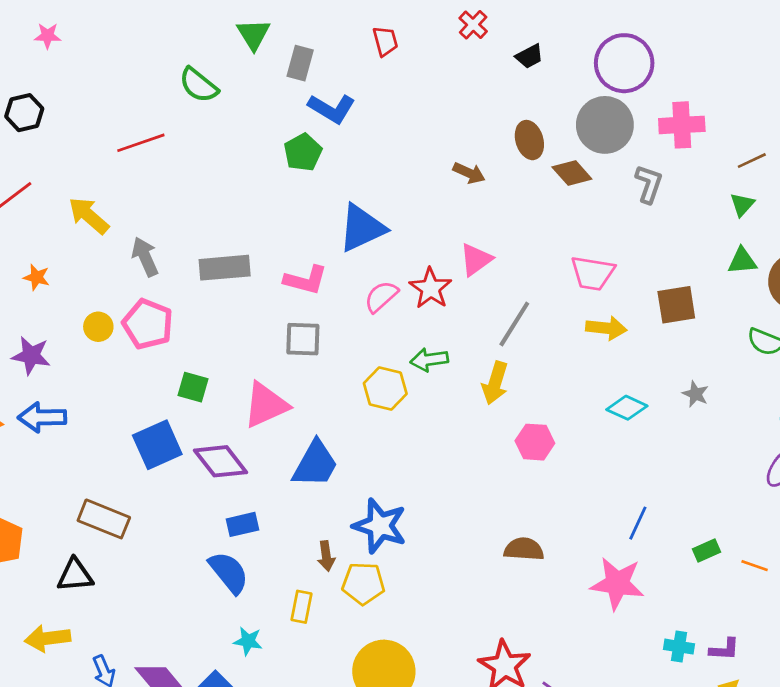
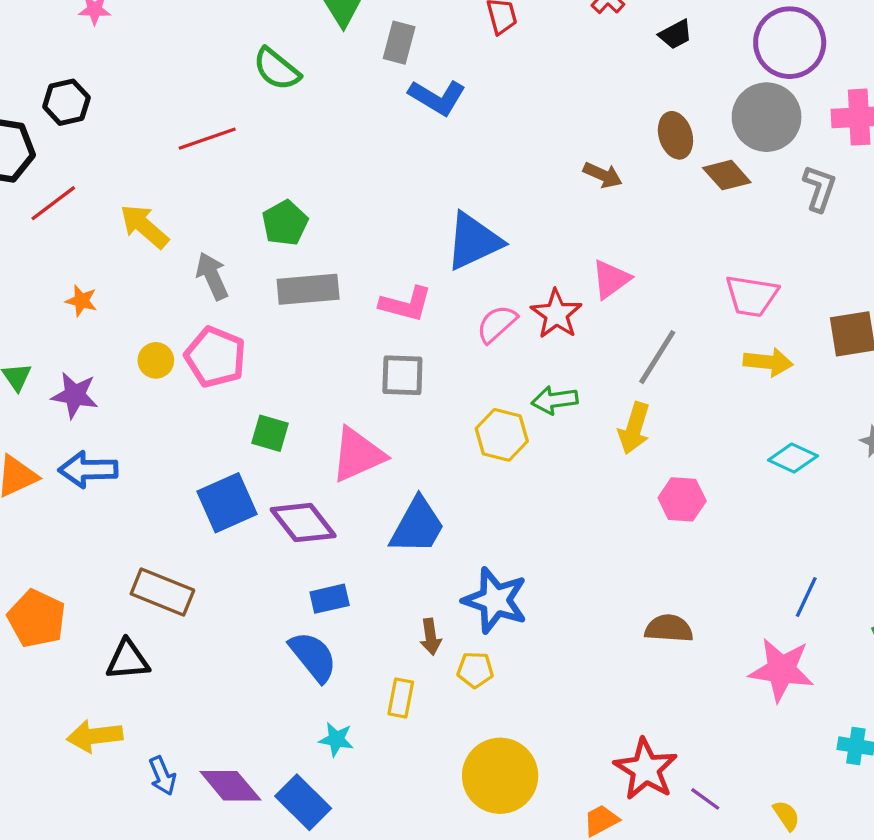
green pentagon: (303, 152) -> (285, 223), moved
yellow pentagon: (363, 583) -> (475, 670), size x0.7

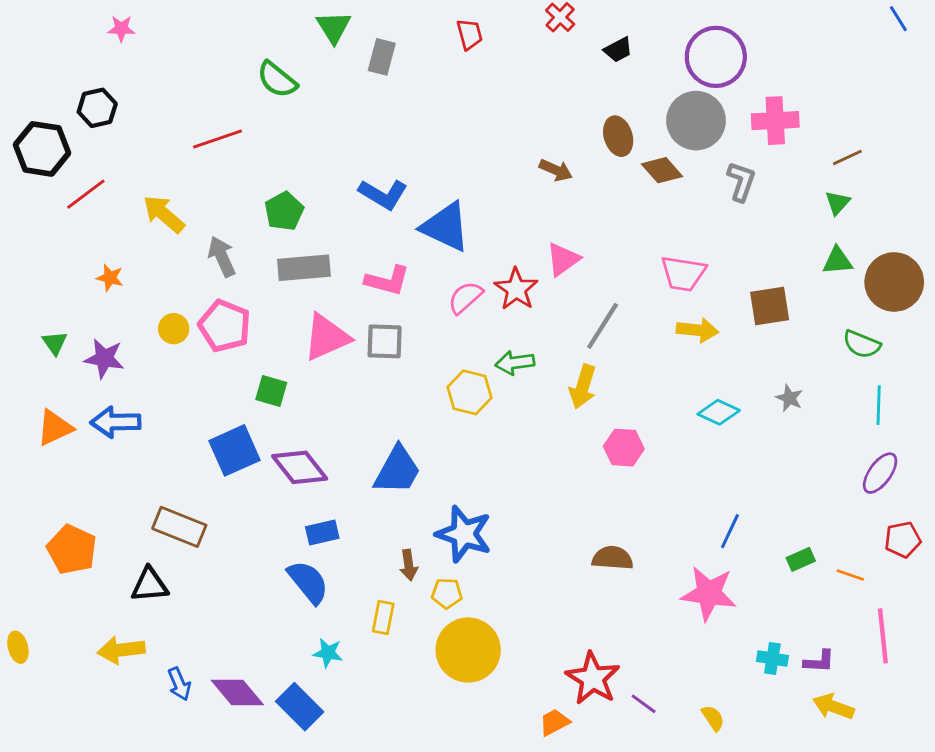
blue L-shape: (437, 97) -> (383, 194), moved
blue triangle: (474, 241) -> (445, 227), turned 50
pink triangle: (358, 455) -> (327, 337), moved
yellow circle: (500, 776) -> (468, 650), moved

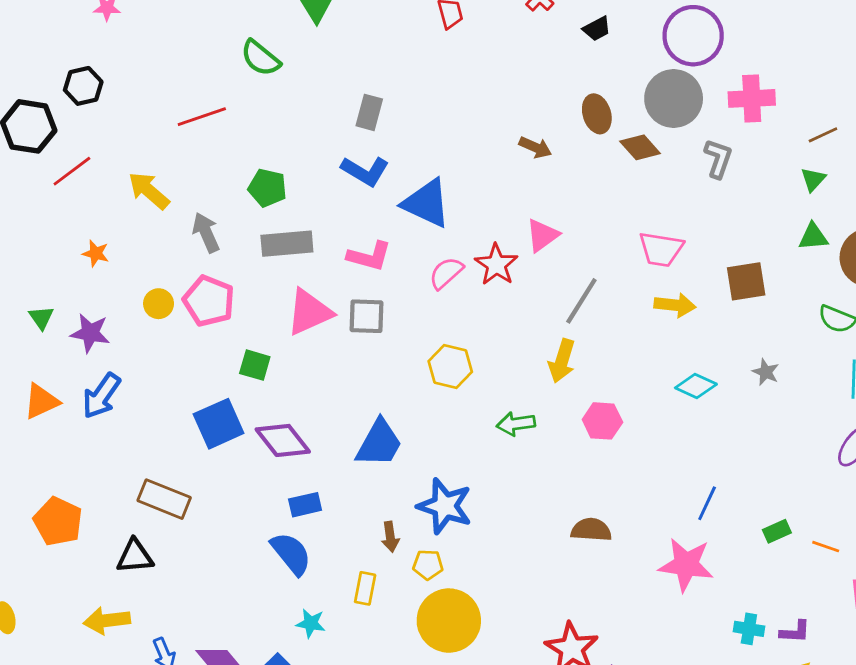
gray rectangle: (382, 57) -> (369, 112), moved
green pentagon: (284, 211) -> (267, 188), turned -30
green arrow: (515, 363) -> (516, 424), moved
blue arrow: (116, 422) -> (101, 396), turned -54

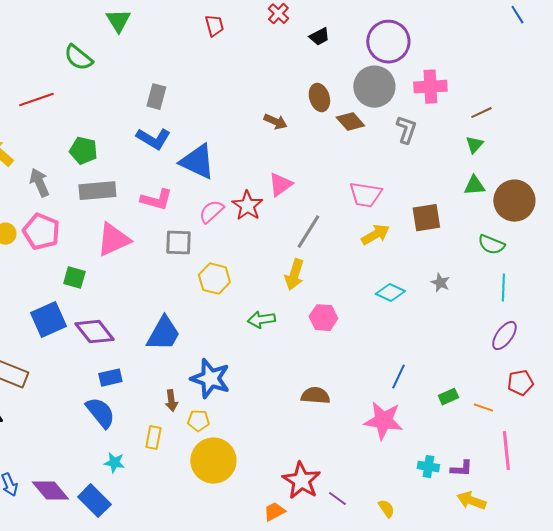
yellow arrow: (675, 305) -> (375, 235), turned -36
gray square: (367, 316) -> (178, 243), moved

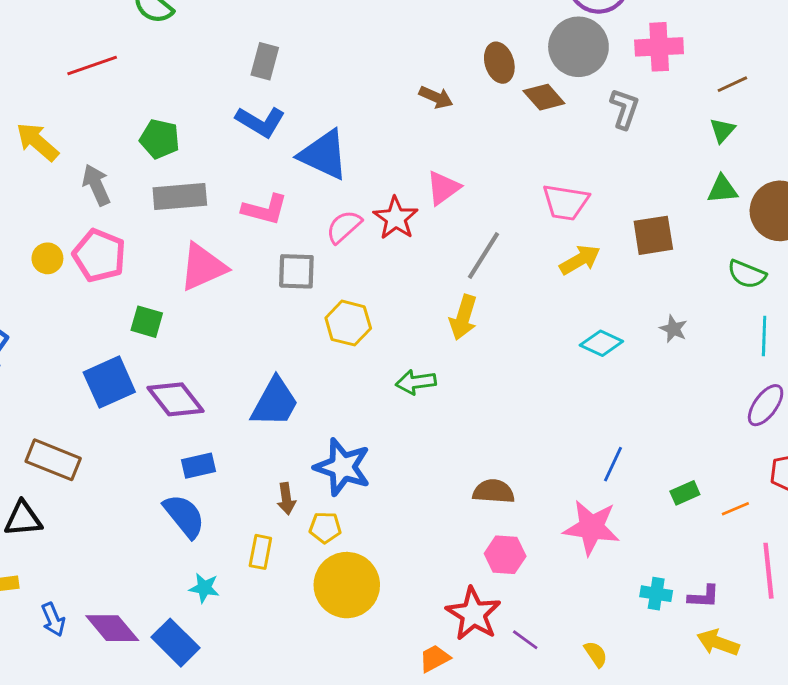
pink hexagon: (323, 318) -> (505, 555), moved
orange line: (483, 408) -> (735, 509), turned -42

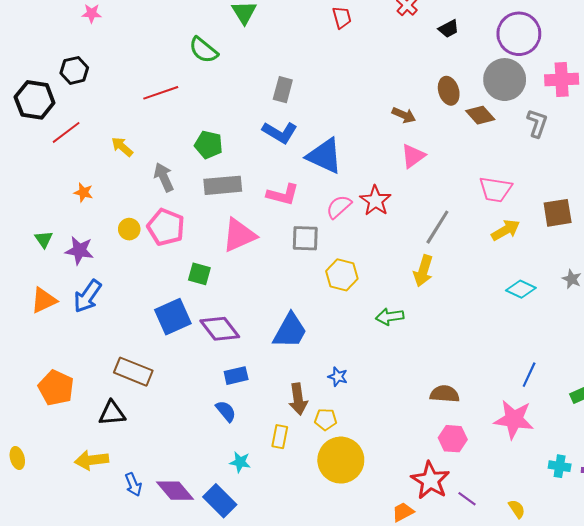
yellow arrow: (37, 142) -> (122, 147), size x0.7
pink triangle: (443, 188) -> (413, 156), moved
blue star: (342, 467) -> (338, 377), size x0.5
brown arrow: (286, 499) -> (298, 399), size x1.4
blue semicircle: (184, 516) -> (226, 411), size x0.7

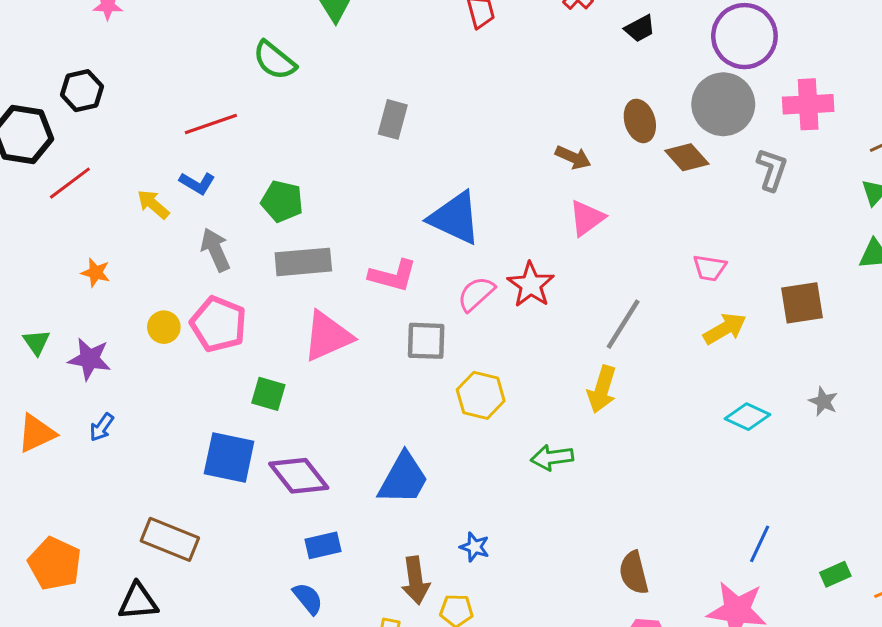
blue L-shape: (280, 132) -> (197, 183), moved, size x0.7
pink trapezoid: (495, 189) -> (710, 268), size x0.7
blue arrow: (87, 296) -> (102, 427), size x0.6
blue square: (173, 317) -> (229, 458), turned 36
brown semicircle: (445, 394) -> (634, 573), turned -108

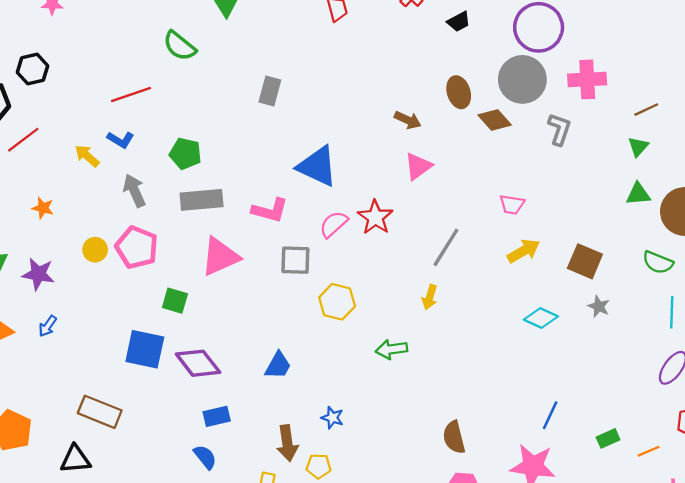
brown square: (802, 303) -> (585, 261), moved, turned 32
yellow arrow: (602, 389) -> (430, 297), size x0.7
blue trapezoid: (403, 479) -> (278, 365), size x0.7

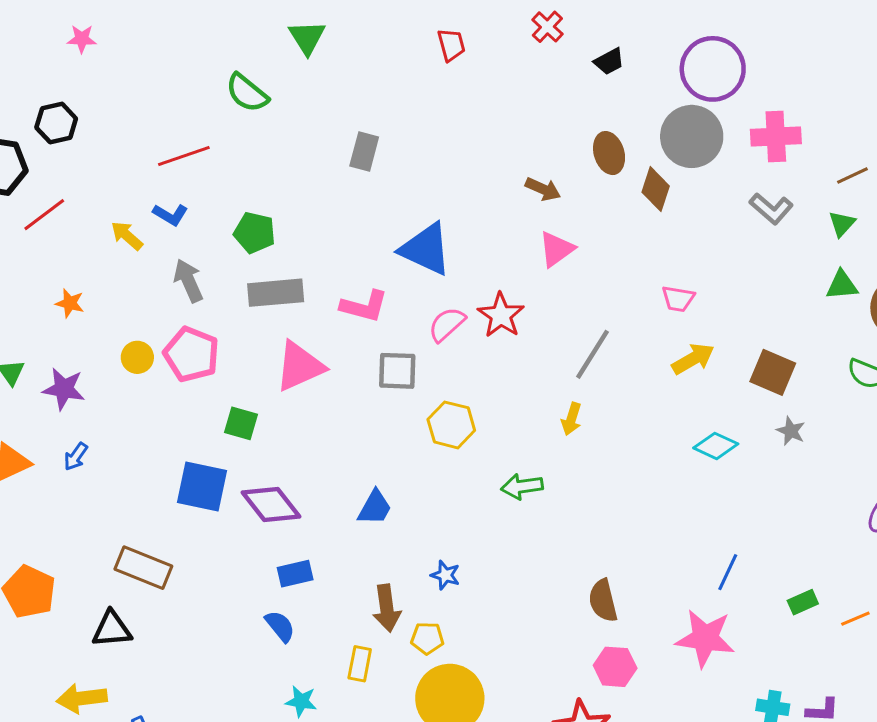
brown diamond: (495, 120) -> (656, 189), turned 60
gray L-shape: (559, 129) -> (771, 209), moved, turned 112

